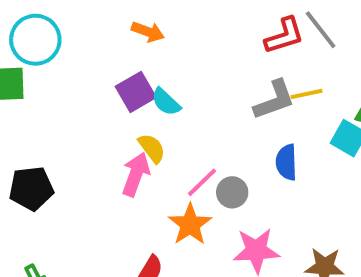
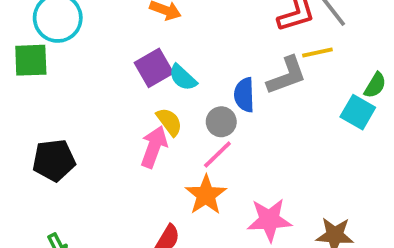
yellow line: (306, 94) -> (317, 53), moved
blue semicircle: (286, 162) -> (244, 95), moved
gray circle: (232, 192) -> (221, 122), moved

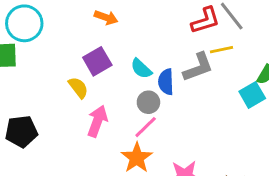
cyan semicircle: (183, 78) -> (141, 69), moved
cyan square: (358, 112) -> (252, 95), turned 30
yellow semicircle: (169, 122) -> (78, 88), moved

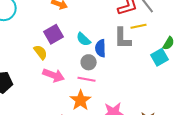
gray L-shape: (198, 67) -> (123, 38), turned 110
pink arrow: (97, 121) -> (54, 75), turned 90
pink line: (146, 127) -> (87, 79), turned 54

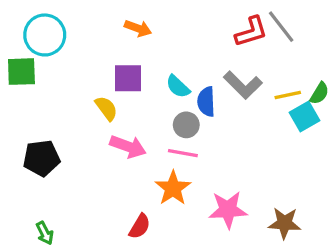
yellow line: (139, 26) -> (288, 95), moved
purple square: (54, 34) -> (128, 78), turned 30
gray L-shape: (123, 38) -> (243, 85), turned -45

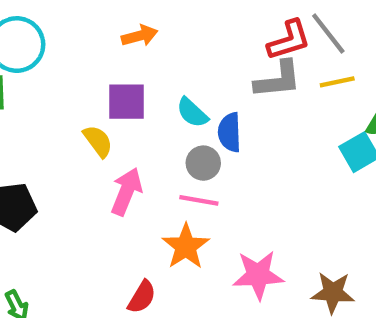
orange arrow: (138, 28) -> (140, 36), turned -35
gray L-shape: (243, 85) -> (278, 80), moved, turned -51
yellow line: (288, 95) -> (337, 82), moved
pink arrow: (128, 147) -> (126, 192), turned -88

